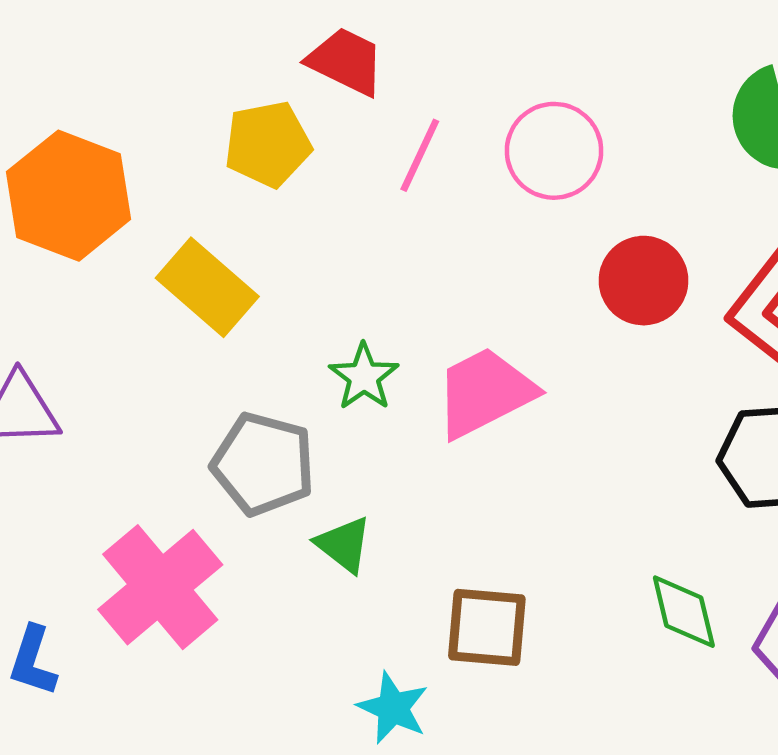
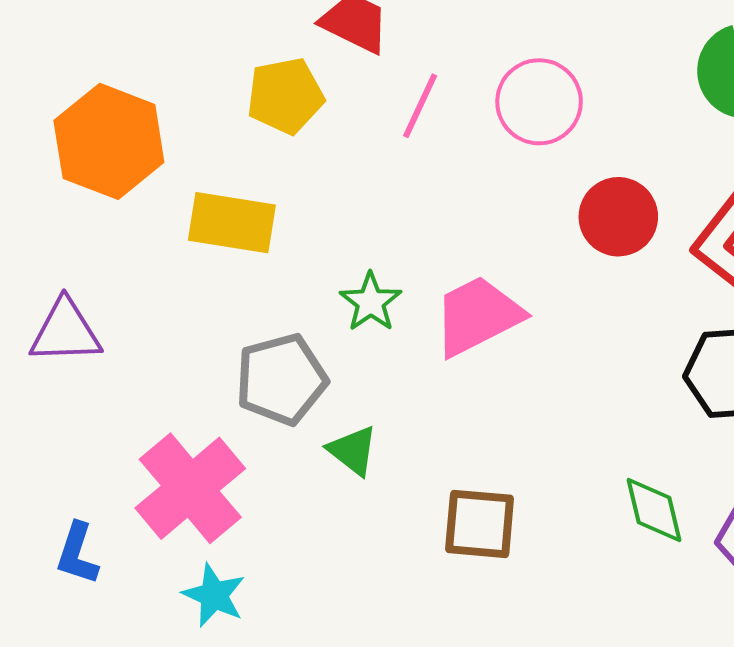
yellow rectangle: (207, 287) -> (232, 223), turned -32
gray pentagon: (263, 464) -> (281, 379), turned -30
cyan star: (393, 708) -> (214, 595), moved

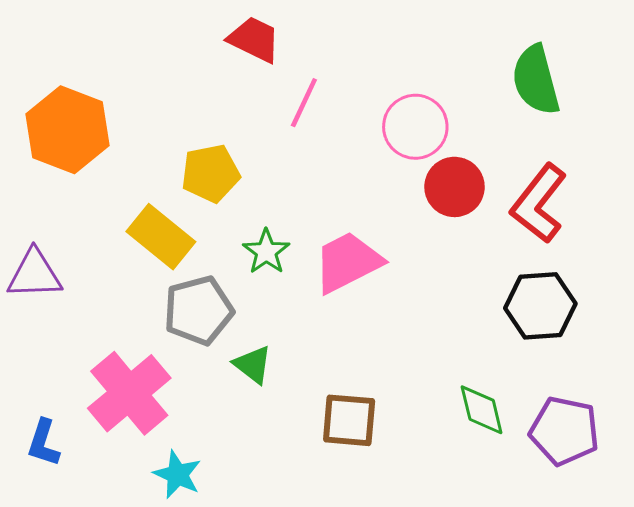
yellow pentagon: (285, 96) -> (211, 173), moved
pink circle: (539, 102) -> (415, 127), moved
yellow rectangle: (232, 223) -> (161, 237), moved, turned 30
cyan star: (214, 595) -> (177, 475), moved

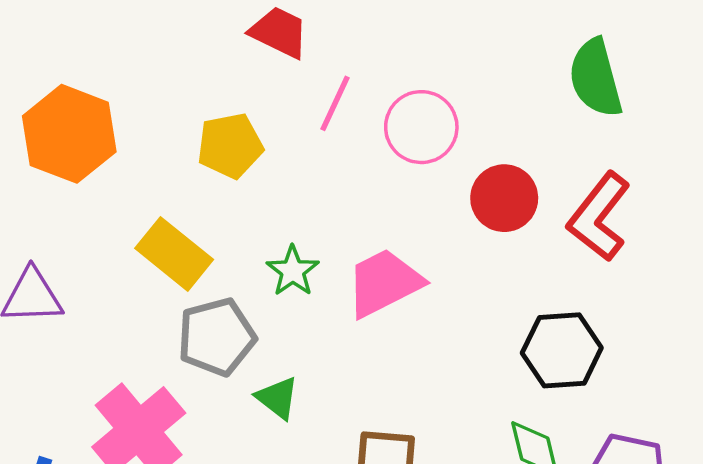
pink circle: (415, 127) -> (421, 127), moved
yellow pentagon: (211, 173) -> (230, 146), moved
black hexagon: (540, 306) -> (562, 350), moved

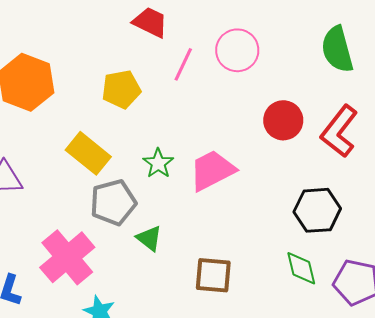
pink circle: (421, 127) -> (237, 50), moved

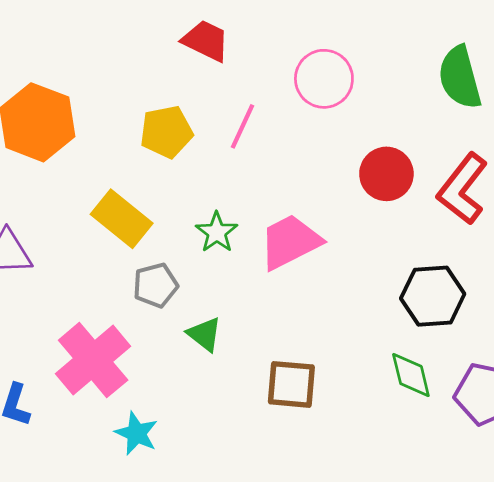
pink line: (183, 64) -> (242, 126), moved
gray pentagon: (113, 202) -> (156, 285), size x0.7

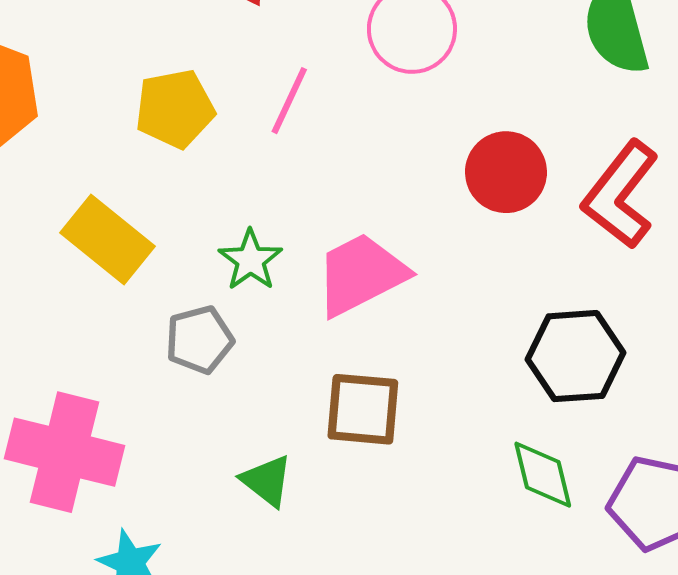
gray pentagon: (156, 285) -> (199, 340), moved
green triangle: (204, 334) -> (267, 481), moved
pink cross: (93, 360) -> (65, 452), turned -36
brown square: (291, 384) -> (363, 409), moved

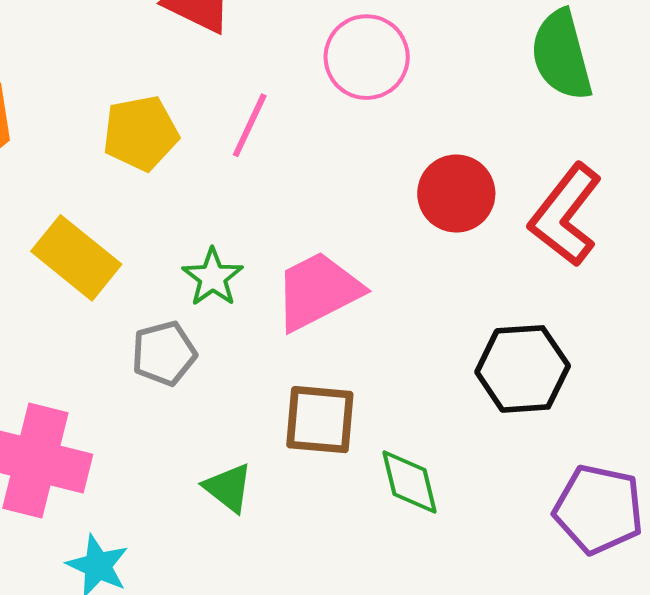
green diamond: (543, 475) -> (410, 482), moved

